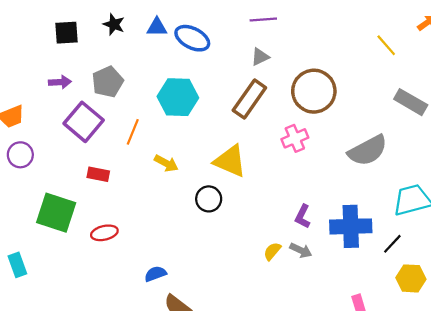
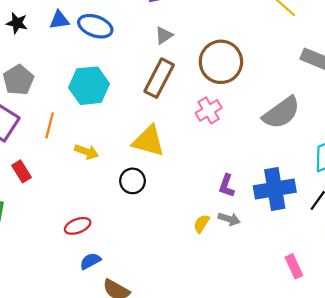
red rectangle: (98, 174) -> (21, 171), turned 55
red ellipse: (104, 233) -> (78, 226), moved

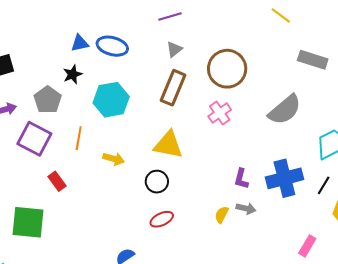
black star: (17, 23) -> (73, 74), moved, turned -30
red ellipse: (78, 226) -> (162, 219), moved
pink rectangle: (294, 266) -> (307, 246), turned 60

